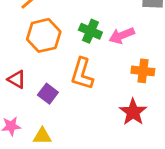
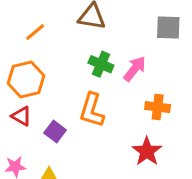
orange hexagon: (44, 35) -> (26, 79), moved
pink arrow: (122, 35) -> (135, 69), turned 150

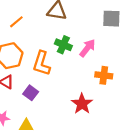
orange L-shape: (92, 110) -> (42, 63), moved
red star: (147, 151) -> (82, 104), moved

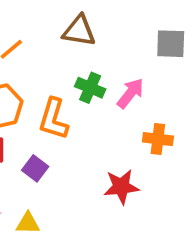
red star: (82, 104) -> (121, 187), turned 30

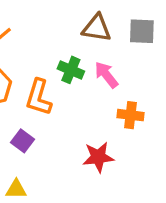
brown triangle: (79, 31) -> (97, 28), moved
pink arrow: (130, 93) -> (106, 75), turned -76

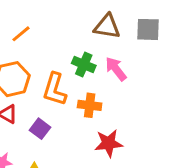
orange cross: (131, 115) -> (90, 105), moved

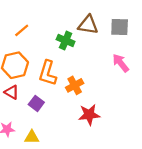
green cross: (84, 64) -> (66, 40), moved
pink arrow: (116, 69) -> (121, 63), moved
orange cross: (90, 105) -> (75, 85), turned -36

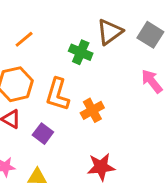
brown triangle: (88, 25) -> (110, 32), turned -45
gray square: (120, 27) -> (150, 35), turned 30
red star: (89, 115) -> (101, 167), moved

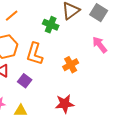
orange cross: (92, 110) -> (71, 65), moved

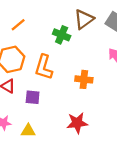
orange cross: (71, 65) -> (84, 79), turned 35
purple square: (25, 81) -> (33, 97), turned -32

